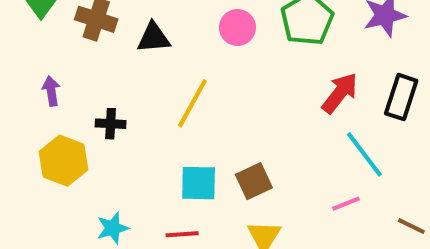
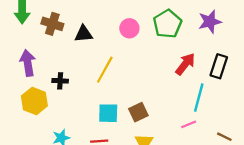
purple arrow: (51, 91) -> (28, 63), size x1.6
cyan line: (364, 154) -> (199, 98), turned 52

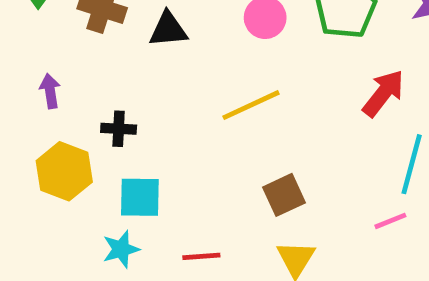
purple arrow: (28, 63) -> (50, 91), size x0.6
yellow line: (105, 70) -> (251, 105), moved, turned 36
cyan square: (108, 113) -> (140, 197), moved

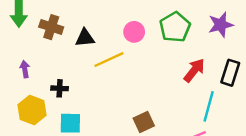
yellow line: (251, 105) -> (109, 60), moved

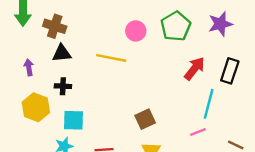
black triangle: (85, 38) -> (62, 53), moved
yellow line: (109, 60) -> (111, 58), turned 36

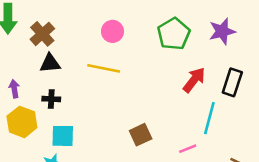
brown cross: (55, 26) -> (42, 34), turned 30
pink circle: (136, 31) -> (112, 31), moved
purple arrow: (29, 67) -> (14, 89), moved
pink line: (198, 132) -> (188, 149), moved

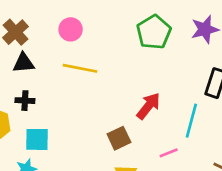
pink circle: (112, 31) -> (71, 29), moved
red arrow: (194, 80) -> (148, 106), moved

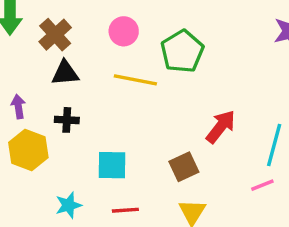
green pentagon: (154, 32) -> (182, 51), moved
cyan square: (37, 139) -> (112, 165), moved
pink line: (169, 153) -> (262, 185), moved

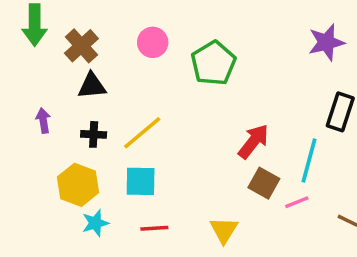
yellow line: (135, 80) -> (142, 133), moved, turned -51
yellow hexagon: (28, 150) -> (78, 185), moved
brown square: (184, 167) -> (264, 183), moved, turned -36

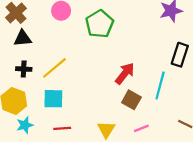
pink line: (297, 202) -> (141, 128), moved

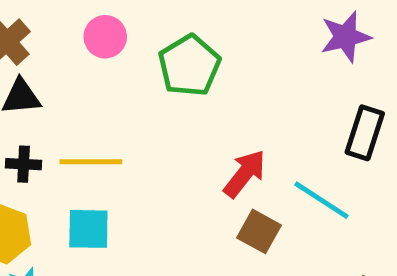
yellow line: (54, 68) -> (91, 162), turned 40
cyan line: (160, 85) -> (321, 200), turned -72

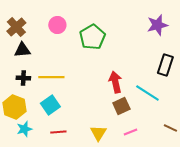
red arrow: (245, 174) -> (115, 82), turned -50
cyan square: (88, 229) -> (50, 105), turned -36
brown square: (259, 231) -> (121, 106), turned 36

